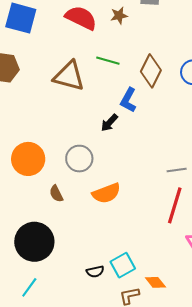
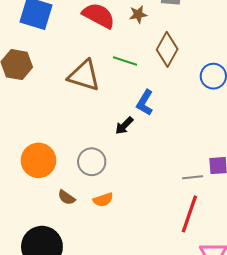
brown diamond: (151, 71) -> (167, 49), moved
orange semicircle: (106, 193) -> (103, 200), moved, size x0.7
brown semicircle: (56, 194) -> (66, 197), turned -30

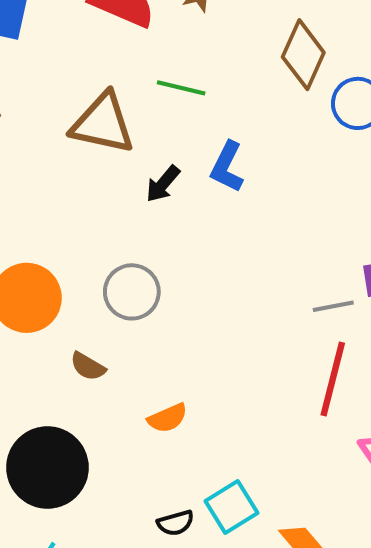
brown diamond: (167, 49) -> (303, 55), moved
black arrow: (124, 126) -> (163, 184), moved
orange semicircle: (103, 200) -> (168, 418), moved

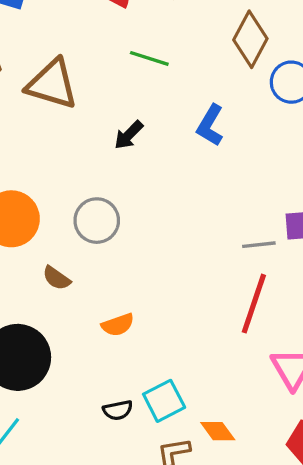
brown triangle: (103, 123) -> (52, 84), moved
blue L-shape: (227, 167) -> (210, 125), moved

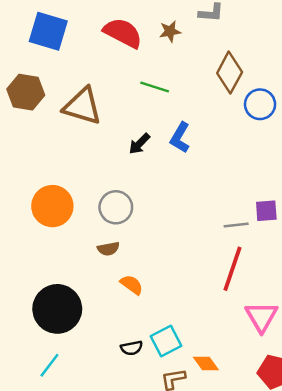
blue L-shape: (210, 125) -> (180, 138), moved
brown semicircle: (57, 278) -> (108, 249), moved, turned -45
orange semicircle: (118, 325) -> (132, 285), turned -125

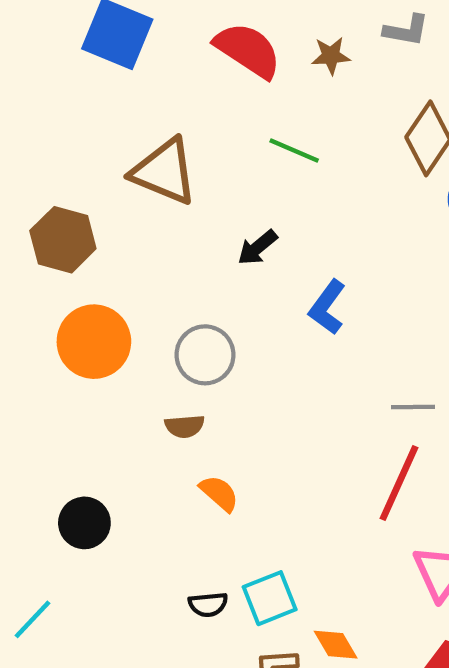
brown hexagon: (26, 92) -> (63, 240), moved
blue L-shape: (180, 138) -> (327, 307), moved
black circle: (57, 309) -> (84, 523), size x0.6
cyan line: (49, 365) -> (32, 619), moved

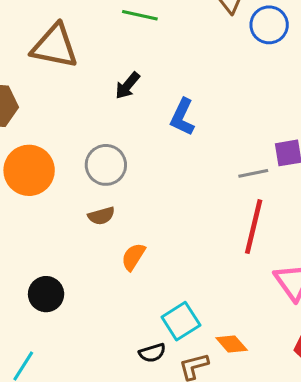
orange semicircle: (219, 493) -> (133, 257), turned -88
black semicircle: (208, 604) -> (152, 353), moved

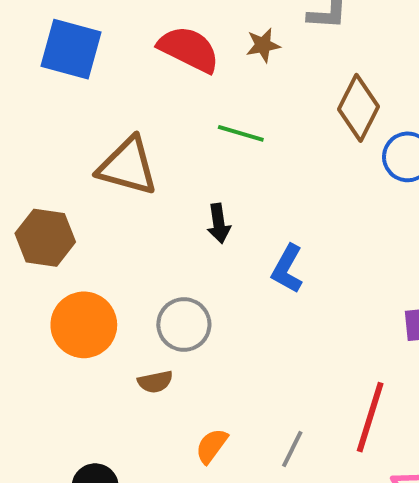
black arrow: (128, 86) -> (219, 223), turned -52
gray line: (253, 173) -> (292, 449), moved, turned -56
brown semicircle: (101, 216) -> (155, 382), moved

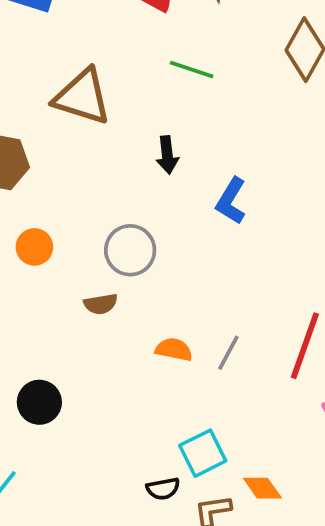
orange circle: (84, 325) -> (34, 247), size x0.6
orange semicircle: (212, 446) -> (174, 350), moved, turned 63
gray line: (292, 449) -> (228, 353), moved

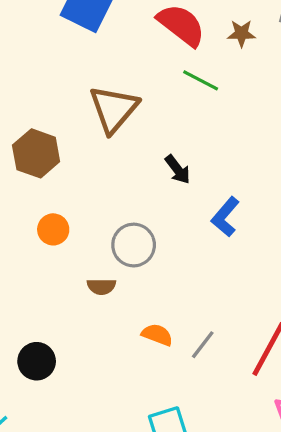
green line: (192, 70) -> (201, 80), moved
brown triangle: (82, 97) -> (114, 109), turned 44
black arrow: (167, 155) -> (178, 170), turned -40

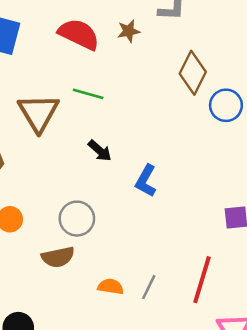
green line: (201, 80) -> (88, 94), moved
brown semicircle: (101, 286) -> (58, 257), size x1.4

